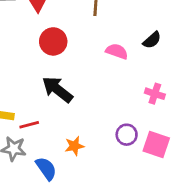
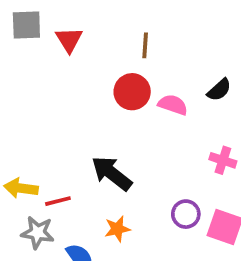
red circle: (53, 41) -> (132, 92), moved
black arrow: (57, 89) -> (112, 173), moved

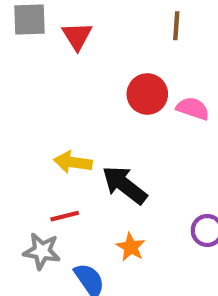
brown line: (145, 45) -> (176, 26), moved
yellow arrow: (21, 188) -> (73, 162), moved
orange star: (117, 229) -> (131, 247), turned -30

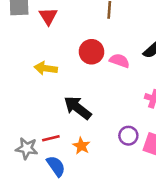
yellow arrow: (73, 162) -> (46, 68), moved
red line: (65, 216) -> (51, 138), moved

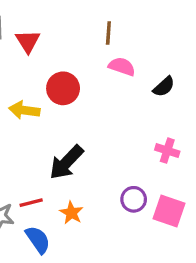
red circle: (92, 52) -> (63, 88), moved
pink semicircle: (119, 61) -> (122, 67), moved
black arrow: (78, 108) -> (66, 162), turned -84

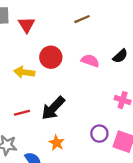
brown line: (108, 33) -> (82, 19), turned 63
pink semicircle: (122, 67) -> (90, 61), moved
red line: (31, 203) -> (22, 113), moved

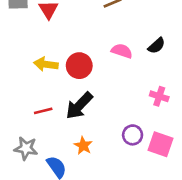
red circle: (51, 57) -> (79, 66), moved

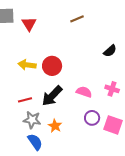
pink semicircle: (122, 51) -> (84, 92), moved
gray star: (26, 148) -> (32, 120), moved

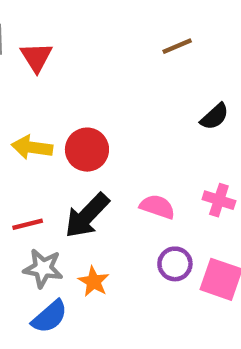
brown line: (77, 19) -> (177, 46), moved
blue semicircle: (35, 142) -> (50, 317), turned 84

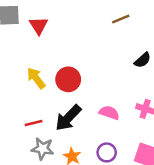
yellow arrow: (32, 147) -> (36, 78), turned 45
purple circle: (175, 264) -> (107, 152), moved

